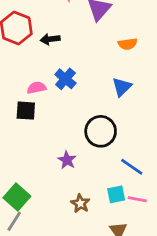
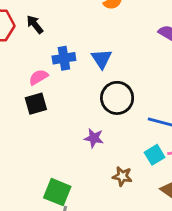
black arrow: (50, 39) -> (35, 24), turned 78
blue cross: (65, 79) -> (64, 58), turned -30
blue triangle: (122, 87) -> (102, 59), moved

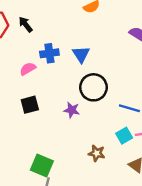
black square: (36, 104) -> (30, 105), moved
purple star: (94, 138) -> (72, 110), moved

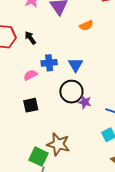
black circle: (93, 87) -> (71, 92), moved
purple star: (72, 110) -> (85, 102), moved
brown star: (97, 153) -> (58, 144), moved, size x1.6

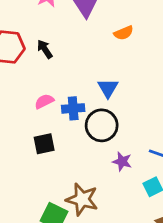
blue cross: (49, 63) -> (73, 108), moved
purple star: (85, 102) -> (122, 161), moved

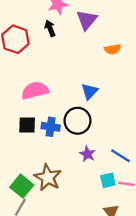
black arrow: (45, 49) -> (50, 28), moved
pink semicircle: (44, 101) -> (35, 90), size x1.6
blue cross: (73, 108) -> (51, 127), moved

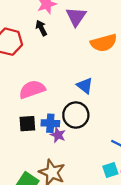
orange semicircle: (113, 49) -> (104, 43), size x1.6
blue triangle: (90, 91) -> (85, 86), turned -30
purple star: (88, 154) -> (58, 135), moved

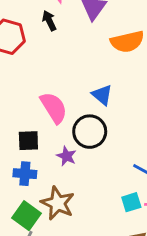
pink semicircle: (32, 89) -> (54, 108), moved, turned 75
blue cross: (50, 123) -> (25, 174), moved

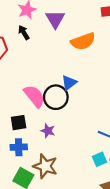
blue triangle: (102, 95) -> (69, 83), turned 49
black circle: (90, 132) -> (56, 97), moved

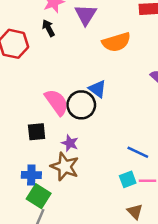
blue triangle: (69, 83) -> (97, 89), turned -49
blue cross: (19, 147) -> (31, 175), moved
brown star: (45, 166) -> (65, 167), moved

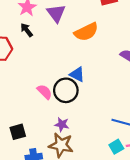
pink semicircle: (57, 102) -> (44, 92), size x0.7
black square: (37, 132) -> (18, 132), moved

